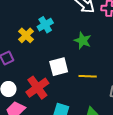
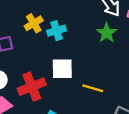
cyan cross: (45, 25) -> (57, 31), moved
green star: (83, 41) -> (107, 33), moved

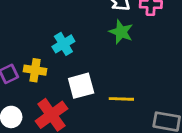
yellow cross: (34, 23) -> (35, 70), moved, turned -36

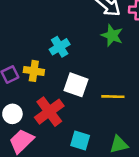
white square: (81, 86) -> (76, 85), turned 35

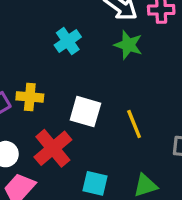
cyan cross: (60, 47) -> (68, 41), moved
yellow line: (113, 97) -> (134, 124), turned 70

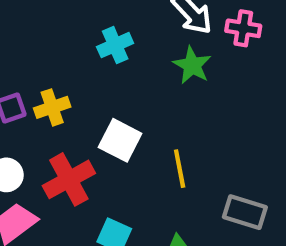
yellow cross: (30, 97) -> (52, 107), turned -35

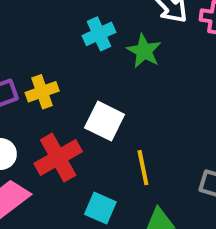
green star: (192, 65) -> (144, 51), moved
yellow line: (180, 169) -> (143, 168), moved

